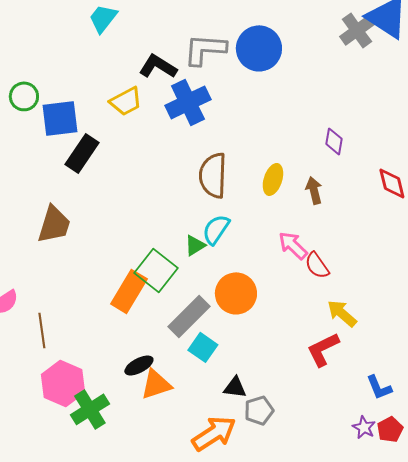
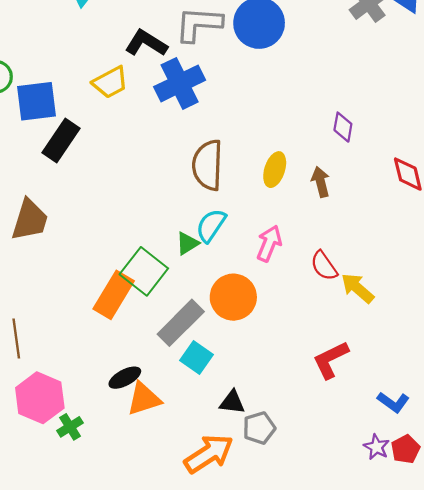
pink arrow: (293, 245) -> (269, 243), moved, turned 68
yellow arrow: (342, 313) -> (357, 288), moved
blue L-shape: (379, 387) -> (393, 402), turned -32
green cross: (90, 409) -> (70, 427), size x0.6

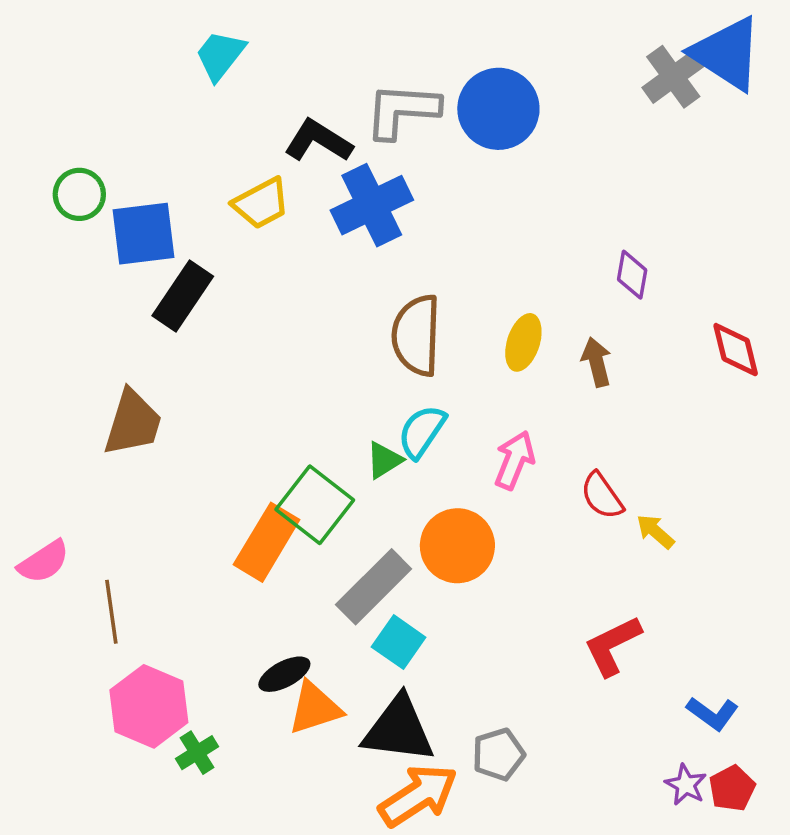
yellow arrow: (357, 288) -> (655, 531), size x0.7
black triangle: (232, 402) -> (399, 729), moved, size x1.8

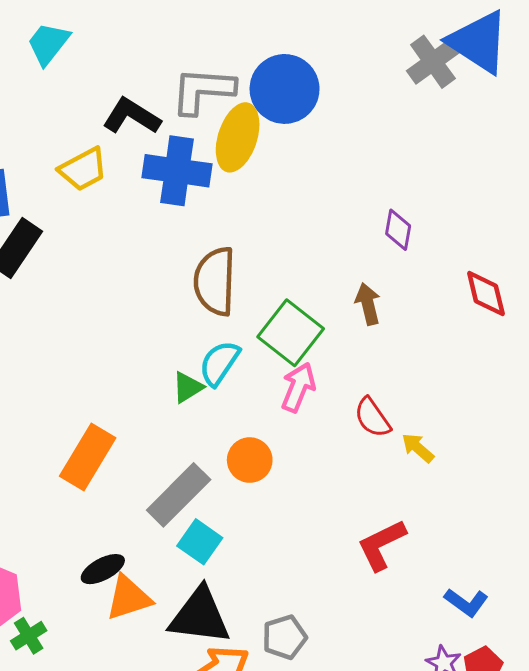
blue cross: (372, 205) -> (177, 171), turned 34
yellow ellipse: (523, 342) -> (238, 137), moved, size x1.4
green square: (315, 505) -> (291, 333), moved
orange circle: (457, 546) -> (250, 460), size x0.7

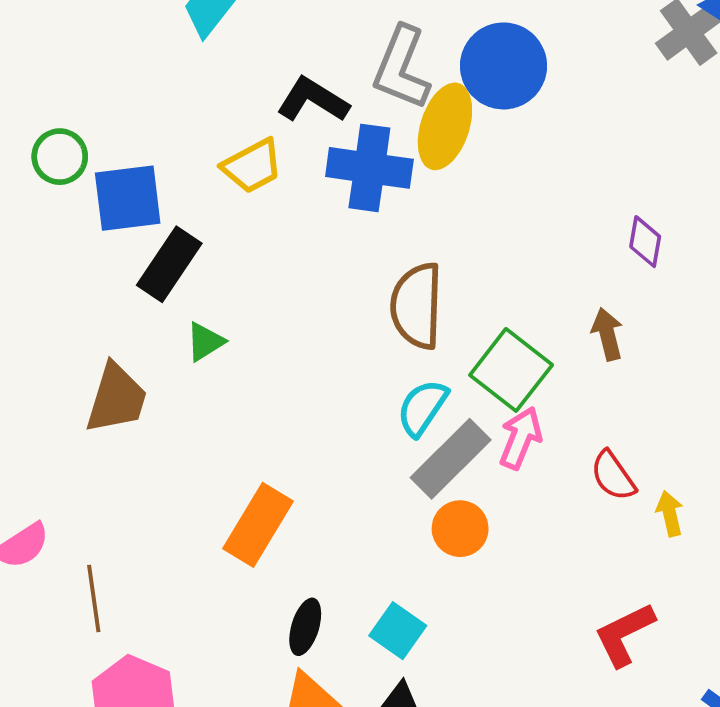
gray L-shape: (203, 90) -> (402, 68), turned -72
green triangle: (188, 387) -> (205, 342), moved
yellow arrow: (418, 448) -> (670, 514), turned 36
gray rectangle: (179, 495) -> (451, 459), moved
black ellipse: (103, 569) -> (305, 627), moved, turned -45

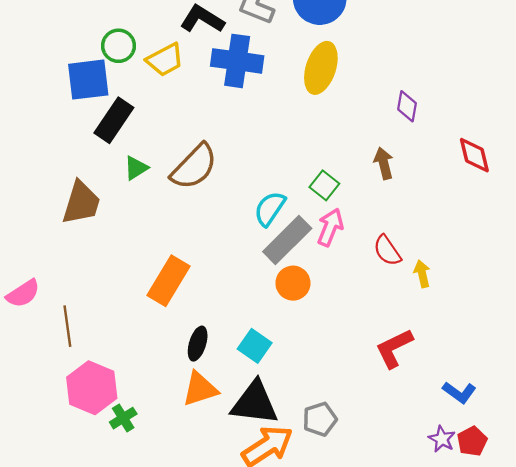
yellow ellipse: (445, 126) -> (321, 68), moved
green circle: (60, 157) -> (118, 46), moved
brown semicircle: (417, 306) -> (194, 167), moved, turned -138
green square: (511, 370) -> (324, 185), size x0.6

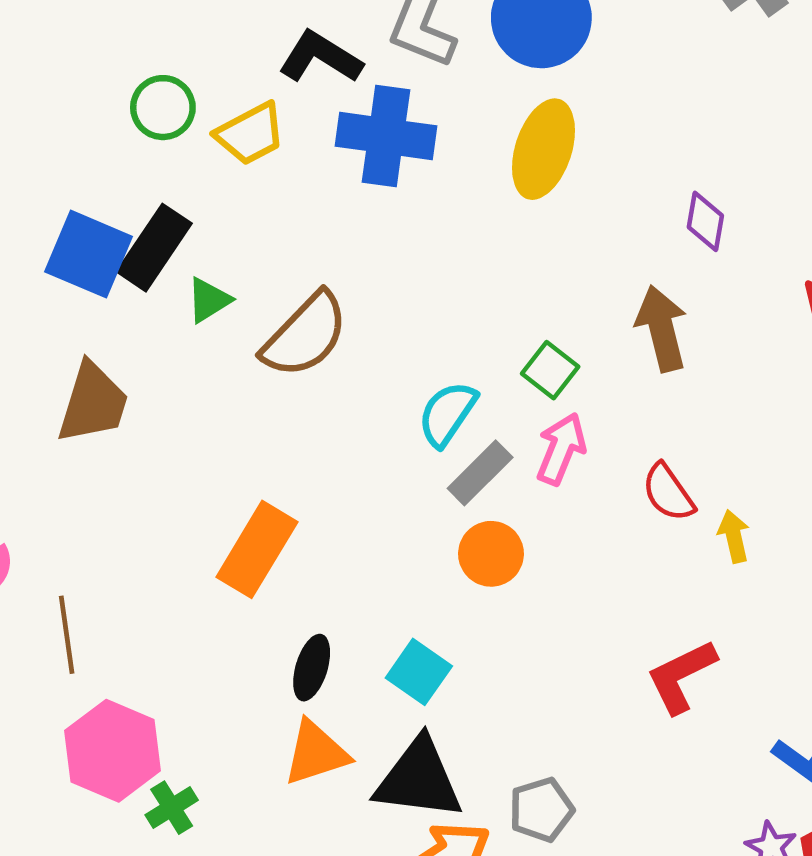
blue square: (88, 80) -> (89, 254), moved, turned 30
brown arrow: (384, 163) -> (662, 328), size x1.4
green triangle: (136, 168) -> (209, 300), moved
gray rectangle: (287, 240) -> (480, 473), size x0.7

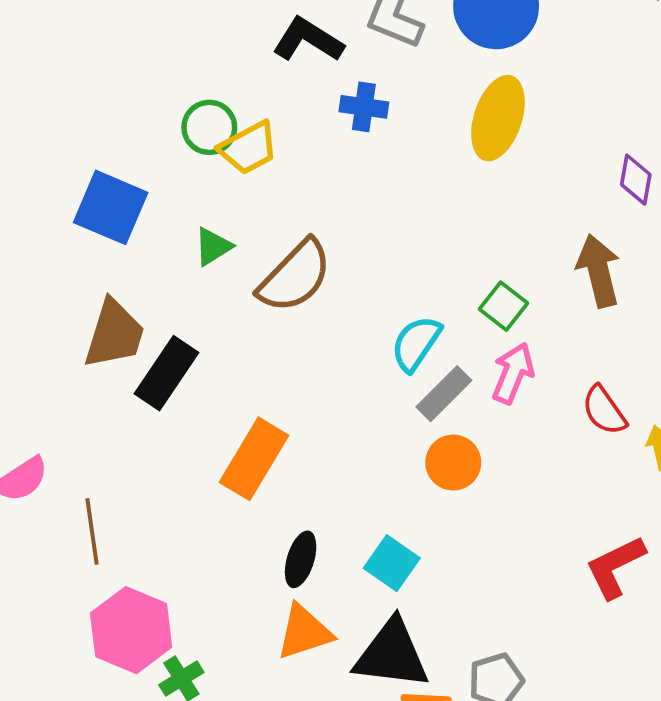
green circle: (163, 108) -> (209, 127), moved
yellow trapezoid: (250, 134) -> (248, 148), moved
blue cross: (386, 136) -> (364, 107), size x0.6
black rectangle: (154, 248) -> (166, 373), moved

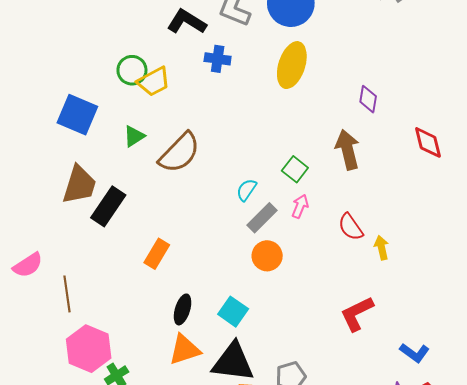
cyan semicircle: (416, 343) -> (246, 190), size x0.7
pink arrow: (513, 373) -> (300, 206), size x0.7
orange rectangle: (254, 459) -> (157, 254), size x0.7

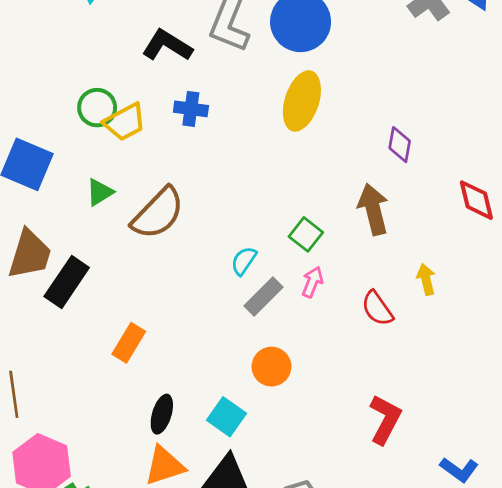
blue cross: (218, 59) -> (191, 109), moved
yellow arrow: (382, 248) -> (426, 279), moved
orange circle: (267, 256) -> (271, 367), moved
red L-shape: (357, 314) -> (385, 419), turned 144

